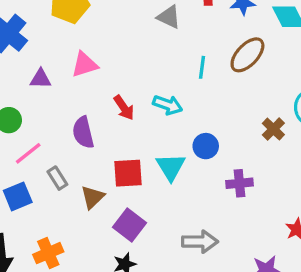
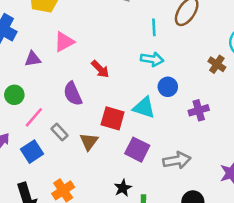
cyan arrow: (168, 105) -> (152, 59), moved
cyan triangle: (171, 167) -> (144, 108), turned -30
red square: (128, 173) -> (113, 118), turned 30
purple square: (129, 225) -> (137, 150), moved

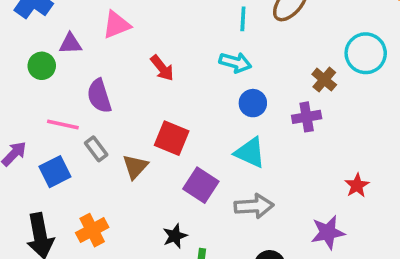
purple semicircle: (73, 94) -> (99, 96), moved
green circle: (14, 95) -> (42, 66), moved
cyan triangle: (144, 108) -> (250, 152), moved
purple cross: (199, 110) -> (307, 117), moved
pink line: (34, 117) -> (63, 124), turned 55

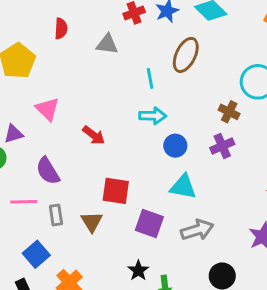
pink triangle: (116, 25) -> (47, 109), turned -40
gray rectangle: (96, 149) -> (56, 215), turned 42
blue square: (55, 172) -> (36, 254), moved

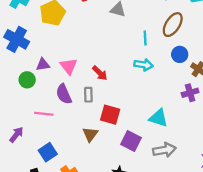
pink triangle: (47, 109) -> (69, 66), moved
blue circle: (175, 146) -> (180, 54), moved
gray rectangle: (56, 215) -> (88, 95), moved

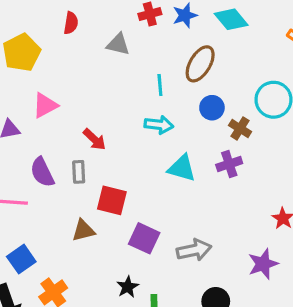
pink triangle: (69, 66) -> (45, 105), moved, turned 42
cyan triangle: (158, 118) -> (182, 168), moved
brown triangle: (90, 134) -> (83, 230), turned 42

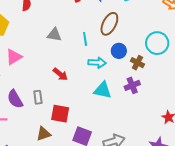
gray triangle: (118, 44) -> (54, 35), moved
cyan arrow: (159, 125) -> (97, 63), moved
red arrow: (94, 139) -> (60, 74), moved

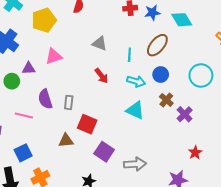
brown cross: (137, 63) -> (166, 100), moved
red arrow: (60, 74) -> (101, 76), moved
purple cross: (132, 85) -> (185, 114), moved, turned -35

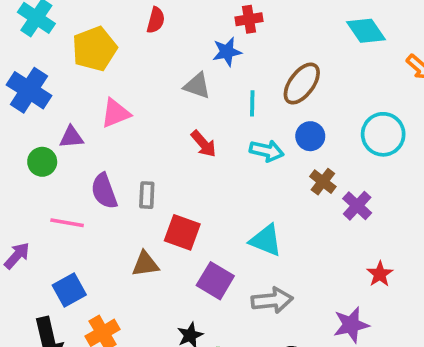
blue star: (152, 13) -> (227, 52), moved
cyan diamond: (182, 20) -> (366, 31), moved
cyan triangle: (135, 110) -> (266, 240), moved

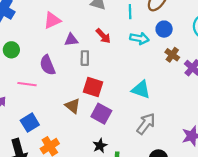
purple triangle: (71, 137) -> (71, 40), moved
gray rectangle: (147, 195) -> (85, 58), moved
brown triangle: (145, 264) -> (73, 106), turned 49
purple square: (215, 281) -> (101, 114), moved
gray arrow: (272, 300) -> (146, 124), turned -45

